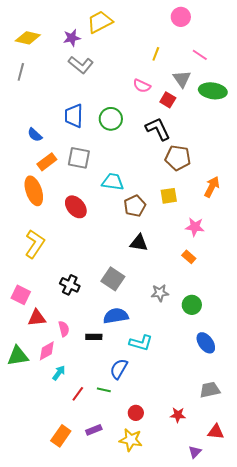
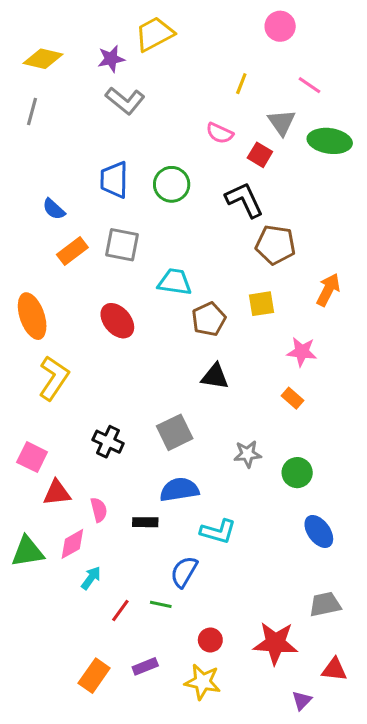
orange ellipse: (34, 191) -> (32, 316), moved
gray square: (113, 279) -> (175, 432), turned 30
red star: (178, 415) -> (275, 643), size x1.8

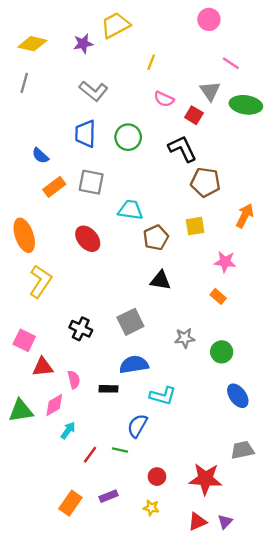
yellow line: (241, 84) -> (151, 62), moved
gray L-shape: (125, 101) -> (93, 91), moved
red triangle: (334, 669) -> (197, 522), moved, turned -30
yellow star: (203, 682) -> (151, 508), size x0.6

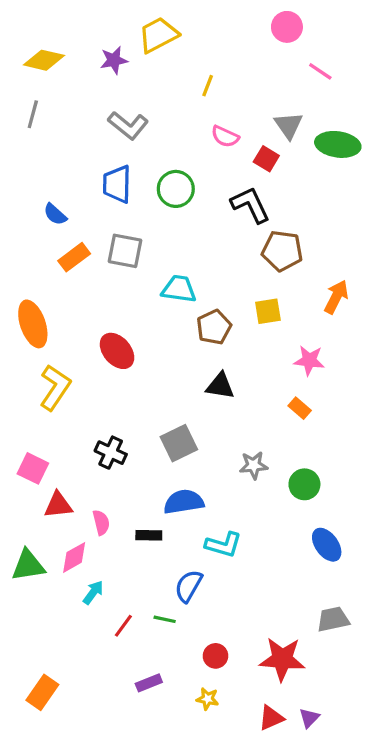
pink line: (231, 63) -> (320, 71), moved
red ellipse: (88, 239) -> (117, 351), moved
orange rectangle: (70, 503) -> (42, 692), moved

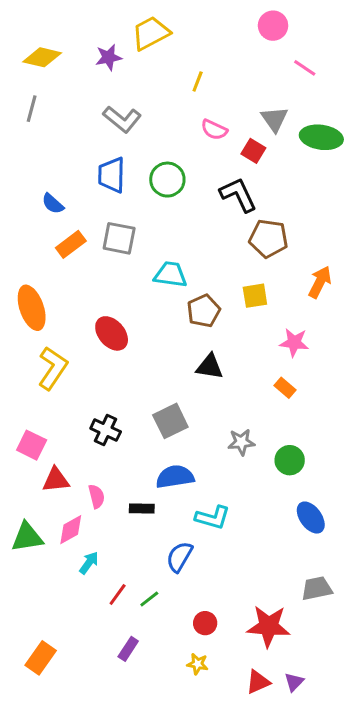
green line: (165, 619) -> (149, 599), moved, turned -50
purple rectangle: (149, 683) -> (128, 649), moved, turned -35

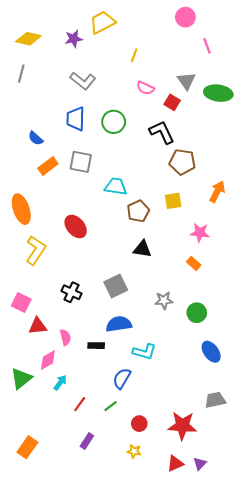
pink line: (305, 68) -> (207, 46), turned 35
green triangle: (27, 537) -> (21, 378), moved, turned -30
green line: (149, 599) -> (111, 406), moved

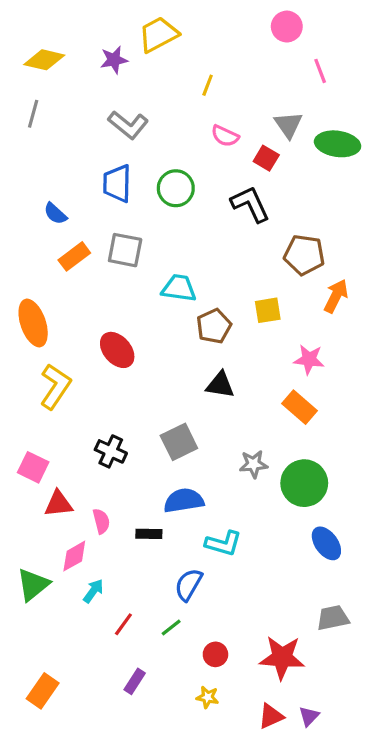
brown pentagon: (182, 162) -> (304, 255), moved
orange rectangle: (194, 263) -> (299, 407), size x1.5
green circle: (197, 313) -> (304, 483), size x1.5

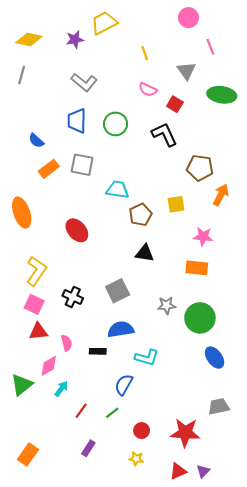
yellow line: (208, 85) -> (145, 53), moved, turned -40
gray triangle: (288, 125) -> (186, 71), moved
yellow L-shape: (55, 386) -> (36, 271), moved
orange rectangle: (299, 407) -> (197, 268), turned -35
pink square: (33, 467) -> (34, 304), moved

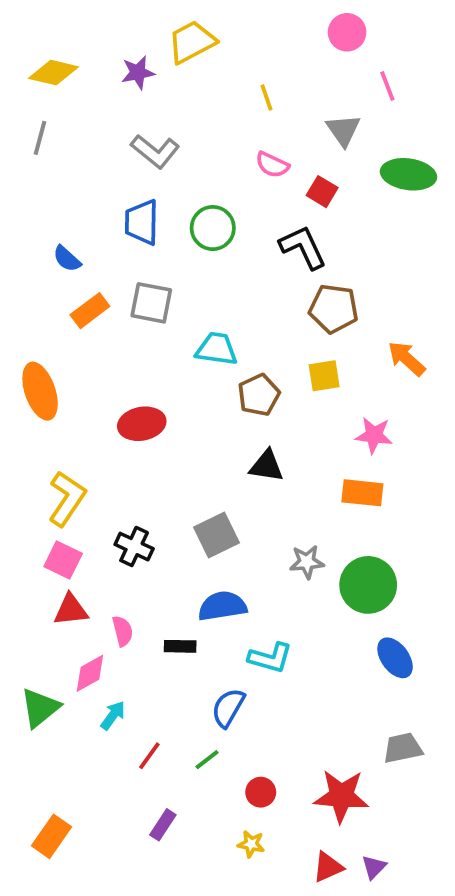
brown pentagon: (200, 168) -> (334, 309), moved
orange arrow: (221, 195) -> (407, 359), turned -75
red ellipse: (77, 230) -> (142, 424), turned -60

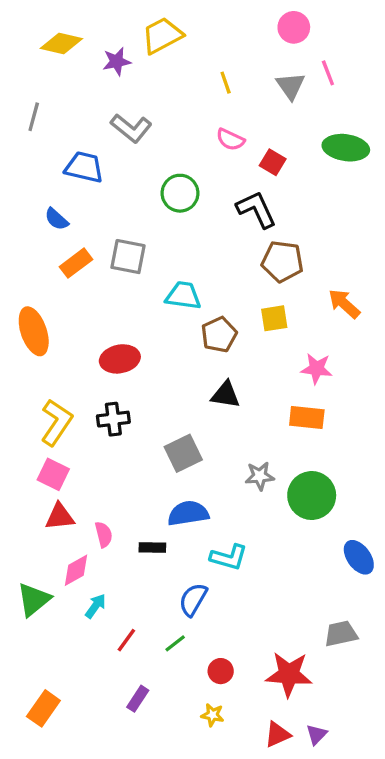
yellow diamond: (53, 73) -> (61, 44), moved
gray triangle: (343, 130) -> (291, 86), moved
blue trapezoid: (142, 222) -> (84, 167), moved, turned 102
black cross: (134, 547) -> (113, 419), moved, turned -32
blue ellipse: (395, 658) -> (359, 557), moved

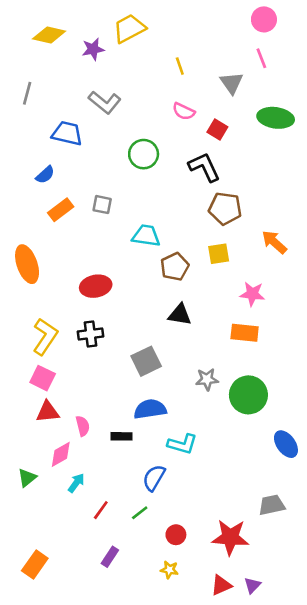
pink circle: (294, 27) -> (264, 19), moved
gray triangle: (291, 86) -> (232, 83), moved
blue semicircle: (56, 219) -> (45, 175), turned -84
gray square: (128, 257) -> (102, 205), size x0.7
green triangle: (34, 600) -> (27, 478), size x0.7

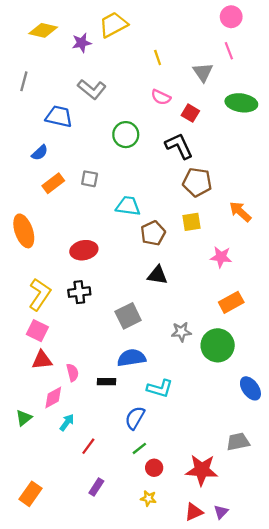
orange rectangle: (245, 333) -> (231, 302), moved, turned -35
green line: (140, 513) -> (139, 448), moved

